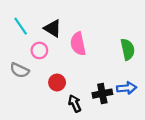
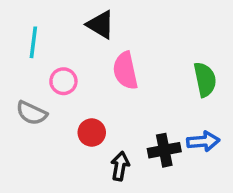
cyan line: (21, 26) -> (33, 42), turned 42
black triangle: (53, 28) -> (101, 25), moved
black arrow: (75, 103) -> (120, 166), turned 35

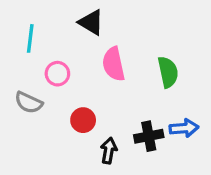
green semicircle: (205, 79) -> (168, 72), moved

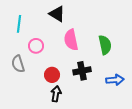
gray semicircle: (29, 102) -> (18, 64), turned 48
black cross: (149, 136) -> (82, 71), moved
black arrow: (109, 151) -> (56, 94), moved

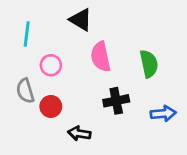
red circle: (52, 75) -> (51, 106), moved
black arrow: (56, 94) -> (79, 133), turned -91

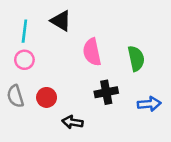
black triangle: (81, 20) -> (61, 21), moved
pink circle: (51, 65) -> (24, 60), moved
gray semicircle: (25, 91) -> (15, 96), moved

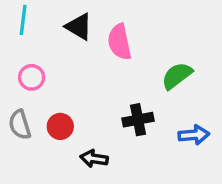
cyan line: (24, 31) -> (23, 20), moved
pink semicircle: (92, 52) -> (119, 42), moved
green semicircle: (136, 58) -> (177, 76), turned -115

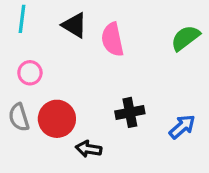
green semicircle: (177, 76) -> (185, 38), moved
red circle: (60, 126) -> (57, 119), size x1.5
blue arrow: (194, 135) -> (182, 127), turned -36

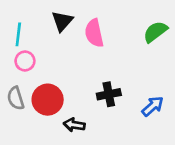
cyan line: (22, 19) -> (18, 34), moved
black triangle: (74, 25) -> (62, 21), turned 40

